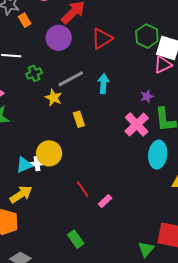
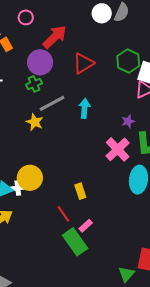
green cross: (34, 73) -> (34, 84), moved
yellow rectangle: (79, 119) -> (80, 191), moved
green rectangle: (76, 239) -> (75, 242), moved, size x1.5

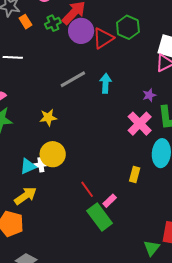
green hexagon: (128, 61) -> (128, 27), moved
purple circle: (40, 62) -> (81, 31), moved
green cross: (34, 84) -> (53, 23), moved
yellow star: (35, 122) -> (48, 117), moved, turned -30
yellow rectangle: (80, 191) -> (135, 175), moved, turned 35

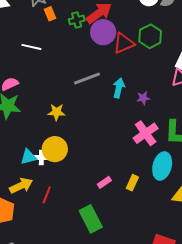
purple star: (149, 95) -> (143, 98), moved
red line: (87, 189) -> (47, 195), moved, turned 48
pink rectangle: (110, 201) -> (104, 182), moved

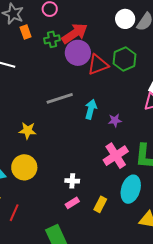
white cross: (41, 158) -> (72, 181), moved

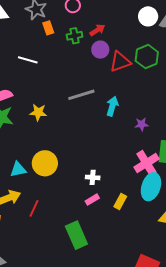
red arrow: (75, 33) -> (97, 30), size x0.6
purple circle: (78, 53) -> (100, 50), size x0.7
purple star: (115, 120) -> (142, 124), moved
yellow star: (28, 131) -> (38, 112), moved
pink cross: (116, 156) -> (146, 163), moved

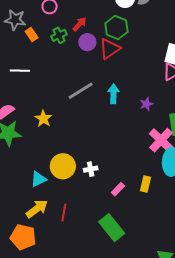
green hexagon: (147, 57) -> (116, 28), moved
yellow star: (38, 112) -> (43, 119), turned -30
white cross: (93, 177) -> (91, 169), moved

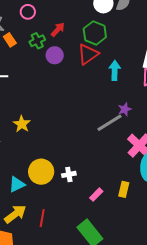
purple circle: (87, 42) -> (55, 55), moved
gray line: (81, 91) -> (110, 123), moved
cyan arrow: (113, 94) -> (115, 70), moved

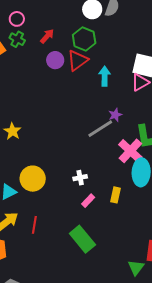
green cross: (37, 41) -> (17, 39), moved, turned -35
purple circle: (55, 55) -> (55, 60), moved
white cross: (69, 174) -> (80, 178), moved

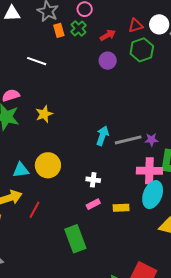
red triangle: (78, 60) -> (136, 26), moved, size x0.7
cyan arrow: (105, 76) -> (102, 136), moved
purple star: (115, 115) -> (151, 140), moved
pink cross: (130, 151) -> (149, 171), turned 30
yellow rectangle: (116, 195) -> (121, 208), turned 56

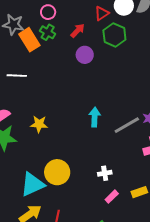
orange rectangle: (59, 30) -> (29, 40), size x1.6
yellow star: (44, 114) -> (39, 124), turned -30
cyan arrow: (102, 136) -> (95, 117), moved
cyan triangle: (21, 170) -> (33, 184), size x1.5

